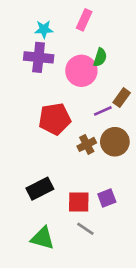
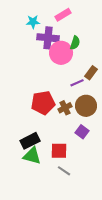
pink rectangle: (84, 20) -> (63, 15), turned 35
purple cross: (39, 57) -> (48, 38), moved
red pentagon: (55, 119) -> (43, 103), moved
purple square: (107, 198) -> (82, 132), moved, turned -32
green triangle: (43, 238) -> (32, 156), moved

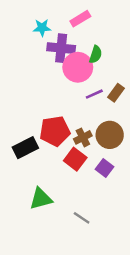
purple line: (77, 83) -> (94, 94), moved
black rectangle: (30, 141) -> (25, 148), moved
red square: (59, 151) -> (75, 159), moved, turned 36
green triangle: (32, 156) -> (41, 199), turned -30

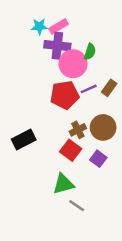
pink rectangle: (80, 19) -> (59, 26), moved
red pentagon: (55, 131) -> (65, 95), moved
green triangle: (41, 199) -> (63, 184), moved

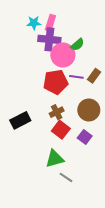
pink rectangle: (59, 26) -> (50, 23), turned -42
green semicircle: (90, 52) -> (77, 45), turned 32
purple line: (89, 89) -> (76, 77), turned 32
brown cross: (78, 130) -> (57, 112), moved

